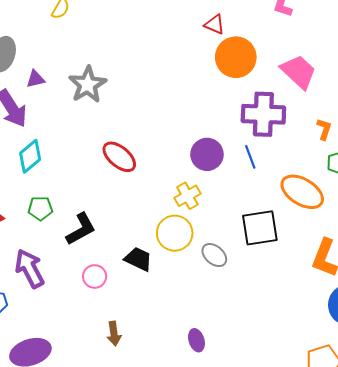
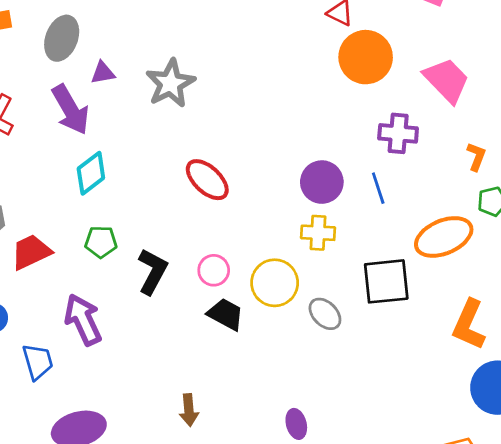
purple cross: (263, 114) -> (398, 133), size x0.7
orange ellipse: (302, 192) -> (444, 237), turned -57
yellow cross: (187, 196) -> (318, 233), moved, turned 30
black L-shape: (81, 229) -> (152, 271), turned -36
pink circle: (95, 276) -> (214, 270), moved

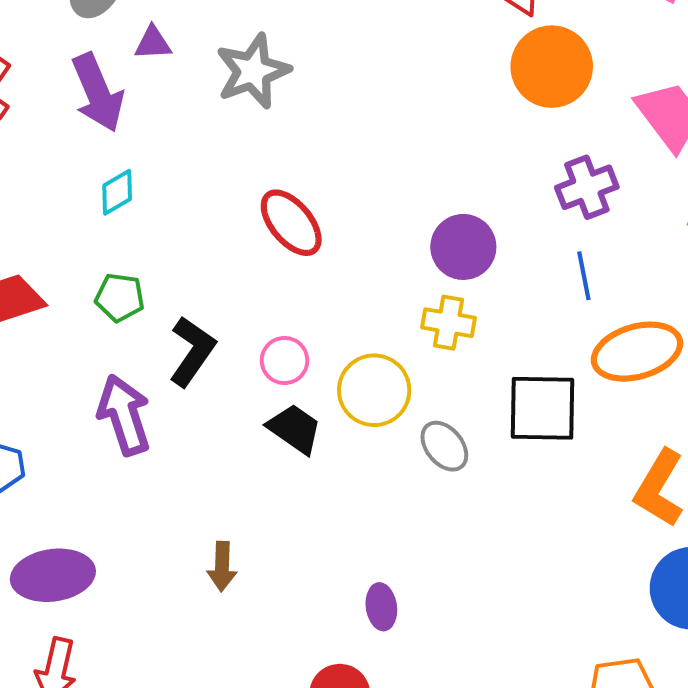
purple cross: (398, 133) -> (587, 187), turned -33
cyan diamond: (91, 173) -> (117, 192), size x0.7
blue line: (378, 188) -> (584, 276), moved
purple arrow: (83, 320) -> (124, 415), moved

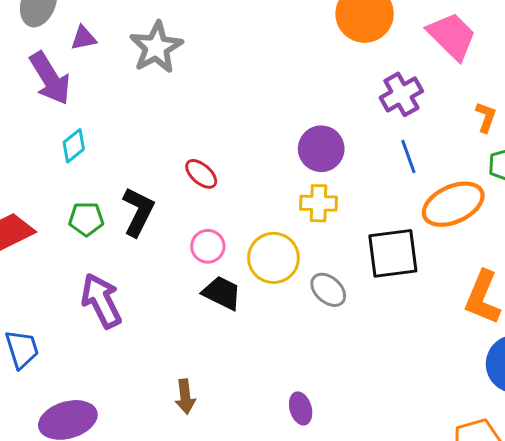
red ellipse: (291, 223) -> (201, 174), moved, size x0.7
black L-shape: (192, 351) -> (138, 212), moved

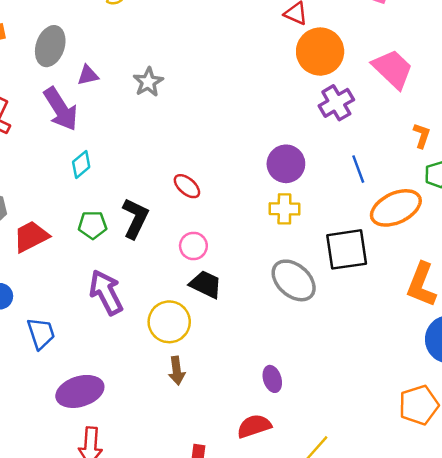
gray star: (156, 47) -> (148, 82), size x0.7
purple cross: (401, 94) -> (336, 103), moved
yellow circle: (273, 258) -> (169, 322), moved
gray ellipse: (328, 290) -> (294, 280), size x1.5

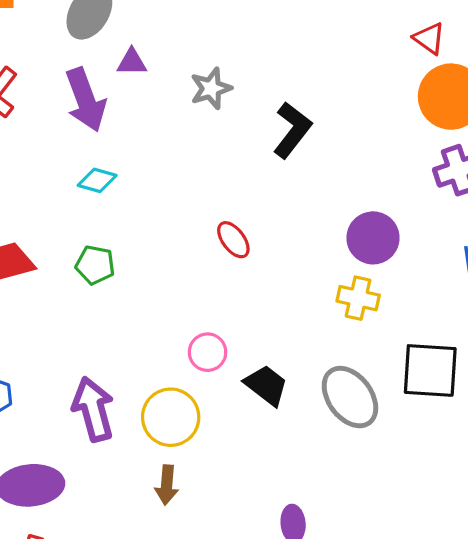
cyan diamond: (81, 165) -> (97, 180), turned 44
black L-shape: (135, 218) -> (292, 130), moved
pink circle: (193, 246) -> (208, 352), moved
black trapezoid: (206, 284) -> (266, 385), moved
purple arrow: (106, 292) -> (93, 409), moved

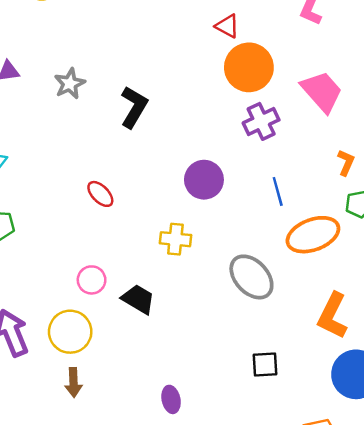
yellow cross: (358, 298) -> (175, 239), moved
black square: (430, 370) -> (265, 364), moved, size x0.6
gray ellipse: (350, 397) -> (251, 277), moved

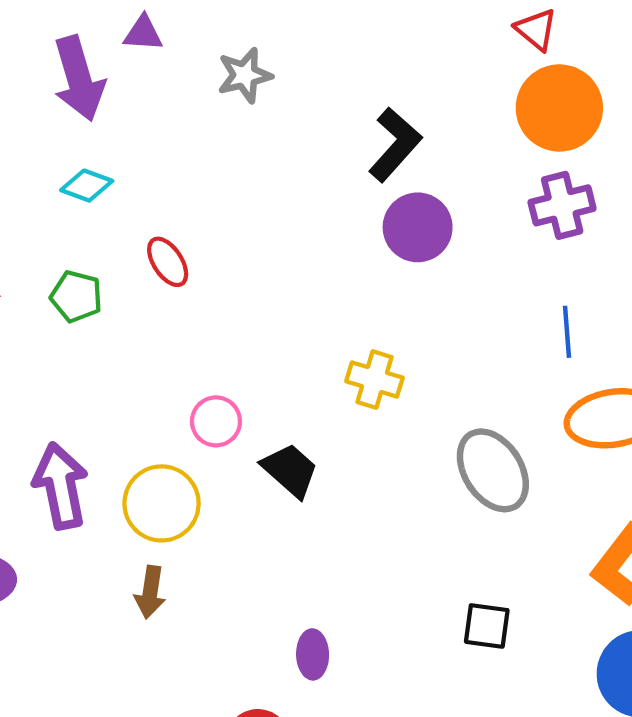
black L-shape: (134, 107) -> (395, 145), moved
purple circle: (204, 180) -> (418, 227), moved
red ellipse: (100, 194) -> (168, 262), moved

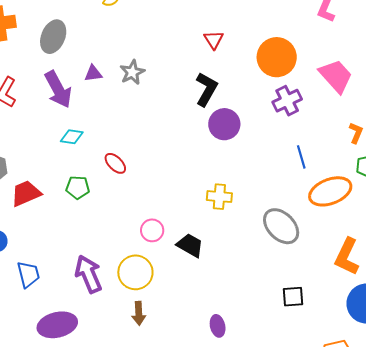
red triangle: (536, 29) -> (214, 40), moved, turned 30
purple triangle: (143, 33) -> (93, 73), moved

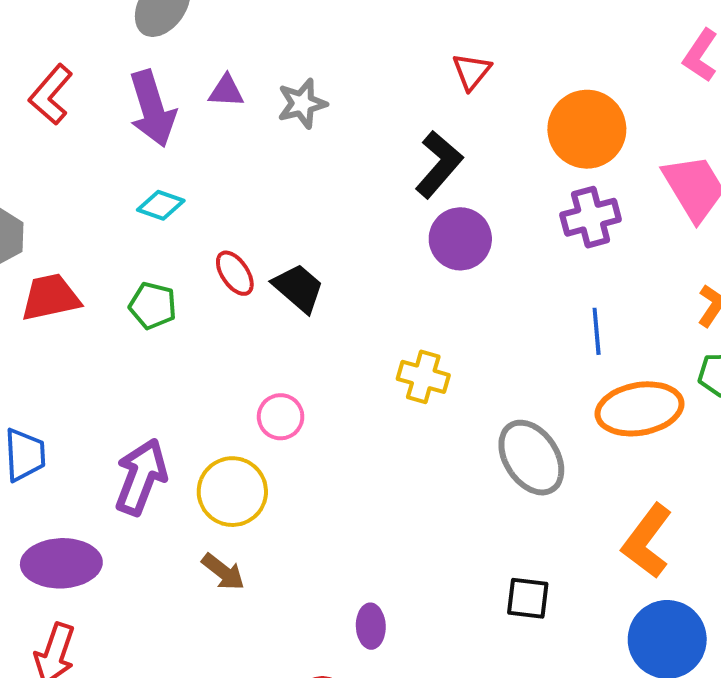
black trapezoid: (190, 245) -> (298, 288), moved
purple arrow: (88, 274) -> (141, 477), turned 33
brown arrow: (139, 313) -> (223, 572), turned -60

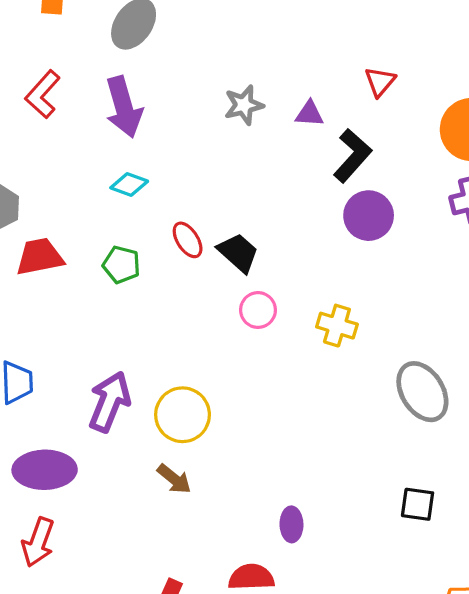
purple triangle: (226, 91) -> (309, 114), moved
pink circle: (281, 417) -> (258, 310), moved

